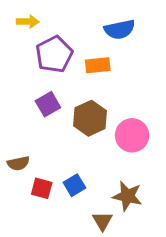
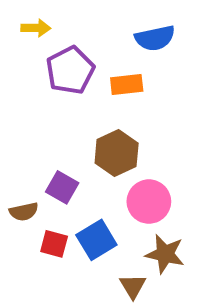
purple square: (48, 104) -> (62, 187), moved, turned -30
pink circle: (132, 135) -> (149, 202), moved
blue square: (74, 185) -> (96, 240), size x1.4

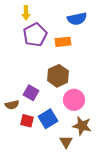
yellow arrow: (36, 28) -> (26, 13), moved, turned 88

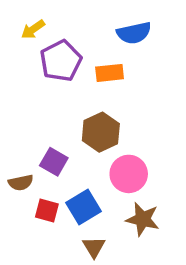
yellow arrow: (26, 13) -> (33, 29), moved, turned 56
brown triangle: (66, 142) -> (94, 247), moved

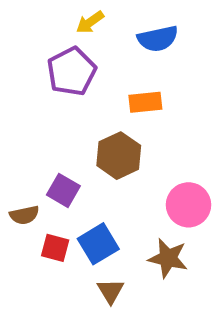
yellow arrow: (33, 29) -> (90, 22), moved
orange rectangle: (110, 73) -> (145, 102), moved
pink circle: (129, 174) -> (188, 205), moved

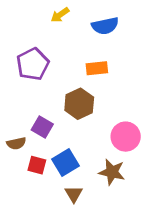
purple pentagon: (72, 71) -> (33, 64), moved

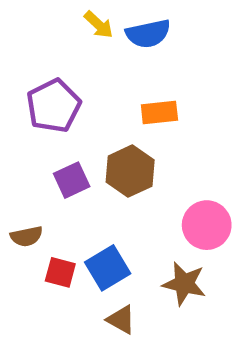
yellow arrow: (60, 15) -> (99, 25), turned -102
blue semicircle: (105, 26) -> (148, 34), moved
purple square: (42, 127) -> (72, 180), moved, turned 35
brown triangle: (74, 194) -> (121, 320), turned -30

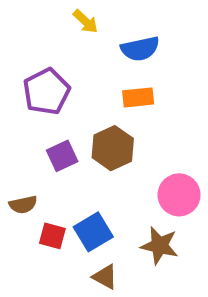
blue semicircle: (148, 34) -> (140, 49), moved

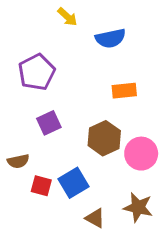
orange rectangle: (138, 97) -> (124, 91), moved
brown hexagon: (113, 148) -> (104, 138), moved
brown star: (160, 246) -> (138, 207), moved
brown triangle: (105, 277) -> (95, 218), moved

